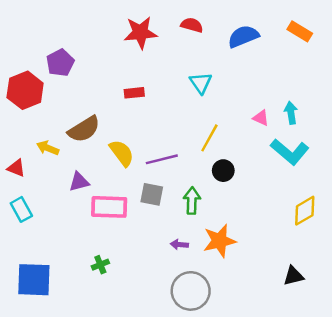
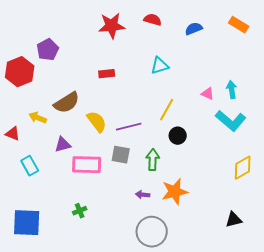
blue semicircle: (243, 36) -> (194, 29), size x0.7
cyan triangle: (201, 83) -> (160, 66), turned 48
cyan rectangle: (21, 209) -> (30, 166), moved

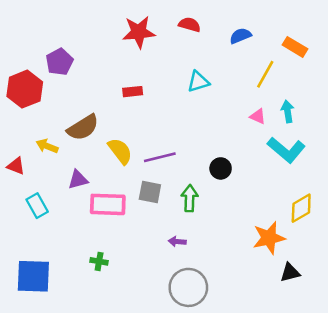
orange rectangle: (239, 25) -> (295, 47), moved
yellow line: (167, 110) -> (265, 74), moved
orange star: (175, 192) -> (269, 238), moved
green cross: (80, 211) -> (99, 261), turned 32

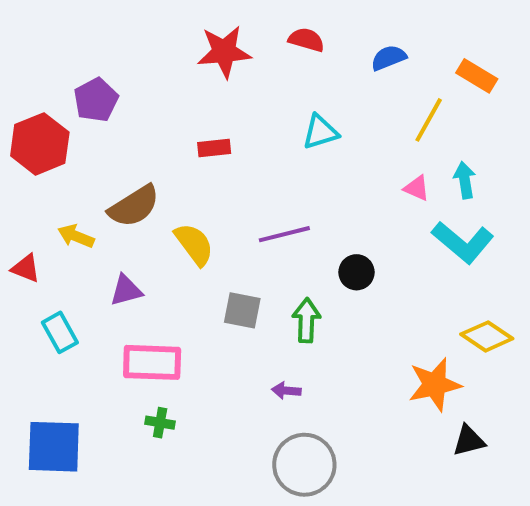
purple line: (160, 157) -> (284, 234), moved
pink rectangle: (108, 204) -> (152, 362), moved
yellow diamond: (301, 208) -> (487, 336), turned 64

